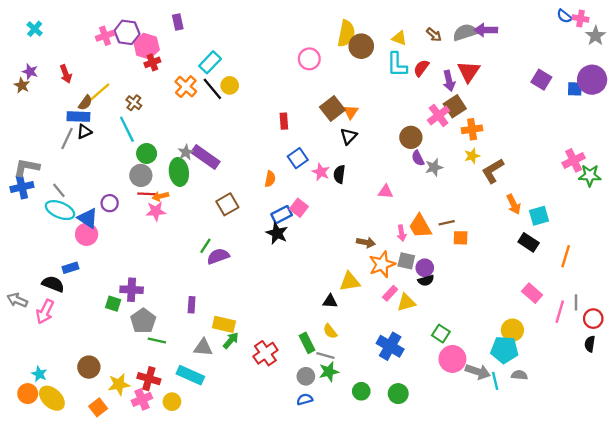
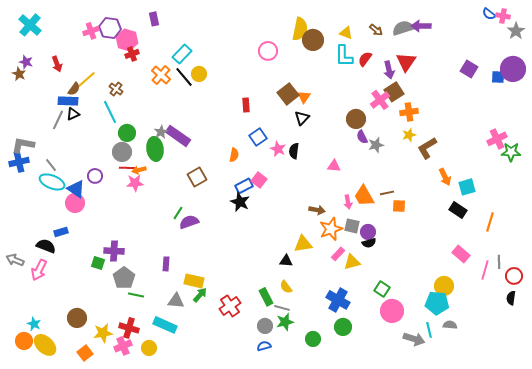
cyan cross: (35, 29) -> (30, 25), size x1.6
gray arrow: (478, 372) -> (414, 339), moved
green circle: (398, 394) -> (343, 327), moved

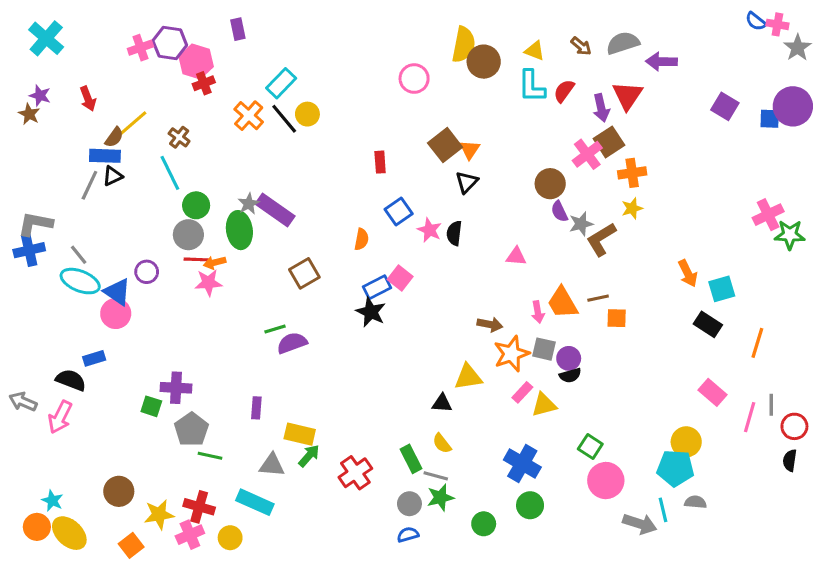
purple arrow: (421, 26) -> (661, 62), moved
brown L-shape: (427, 148) -> (601, 239), moved
green line: (178, 213) -> (275, 329), turned 40

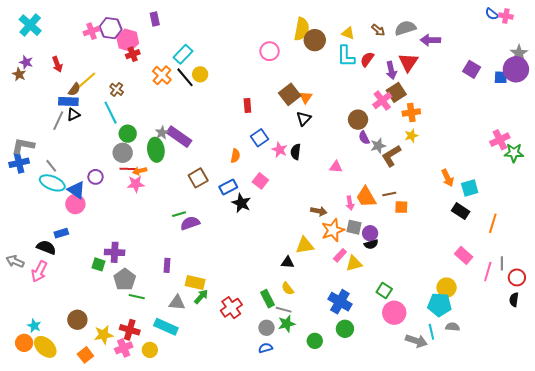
gray star: (798, 48) -> (519, 53), moved
blue rectangle: (377, 287) -> (228, 187), moved

